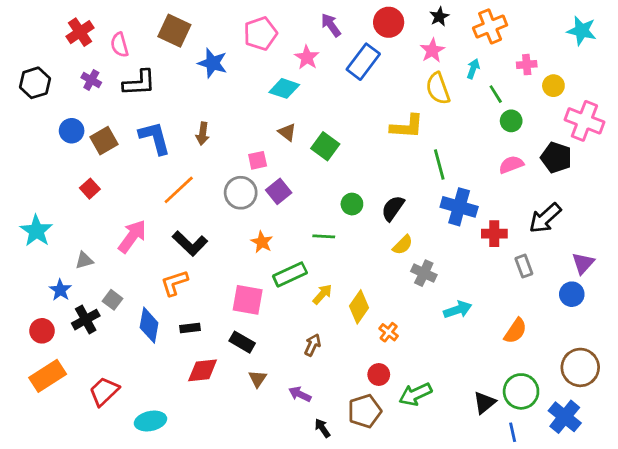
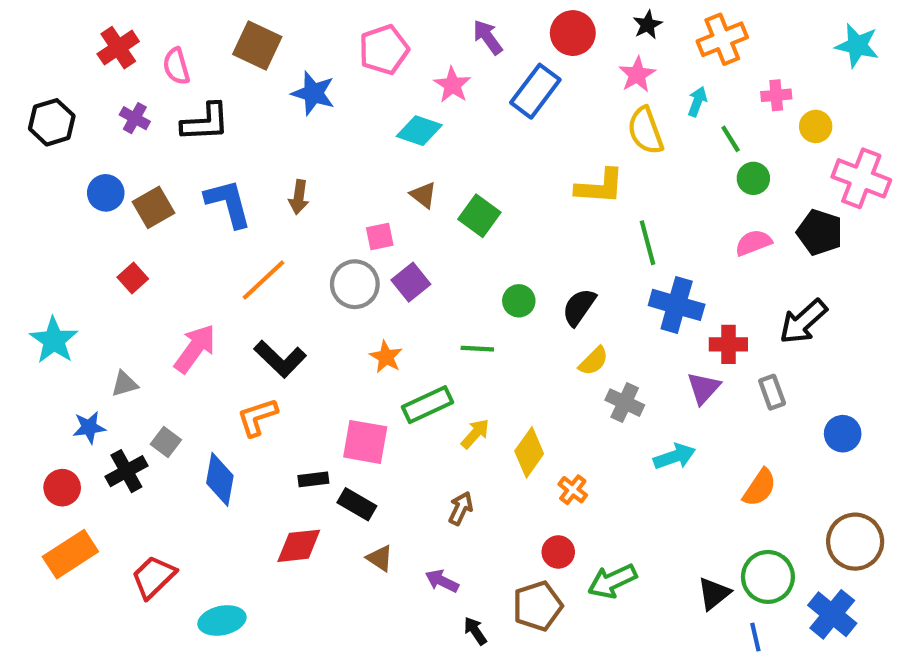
purple triangle: (583, 263) -> (704, 388), moved
blue star: (60, 290) -> (89, 427), turned 30
black rectangle: (190, 328) -> (313, 479), moved
brown triangle: (258, 379) -> (380, 558), turned -30

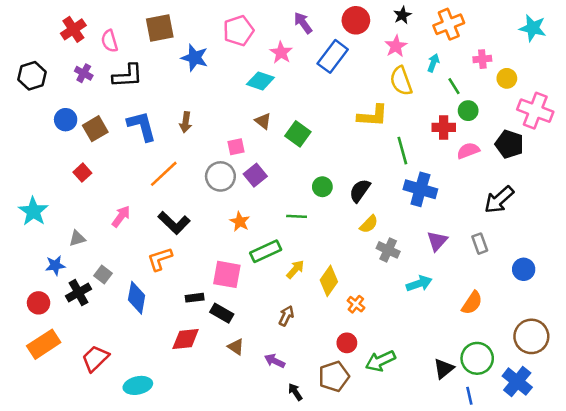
brown square: (257, 45) -> (160, 28), turned -36
red cross: (728, 344) -> (444, 127), moved
pink arrow: (195, 349) -> (121, 216), size x0.7

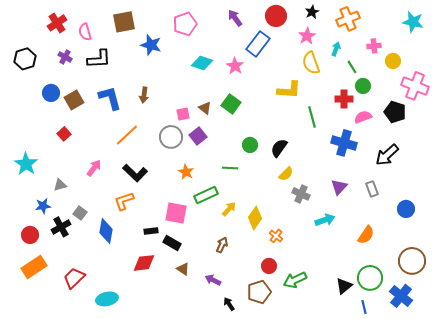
pink star: (281, 53) -> (235, 66), moved
brown triangle: (263, 121) -> (205, 108), moved
blue cross: (420, 189) -> (344, 143), moved

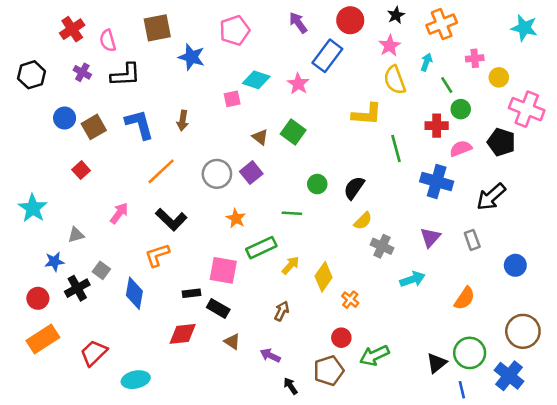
pink square: (183, 114) -> (232, 99), moved

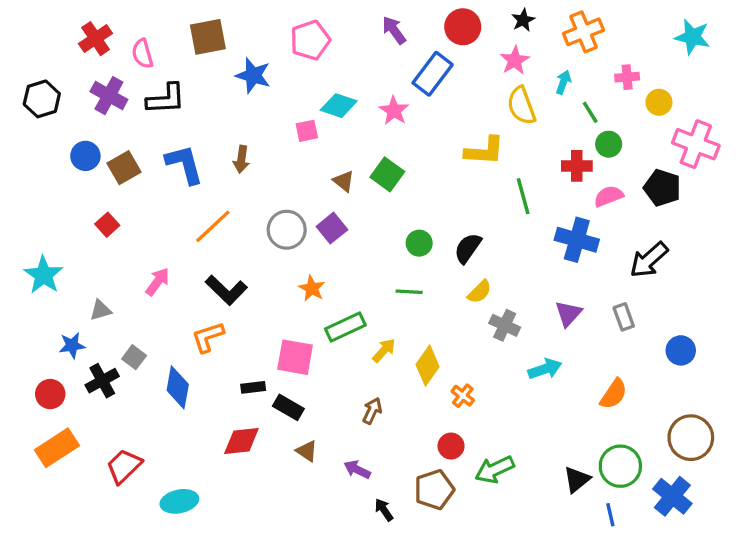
purple cross: (82, 72) -> (109, 96), size x1.5
green line: (292, 213) -> (409, 292), moved

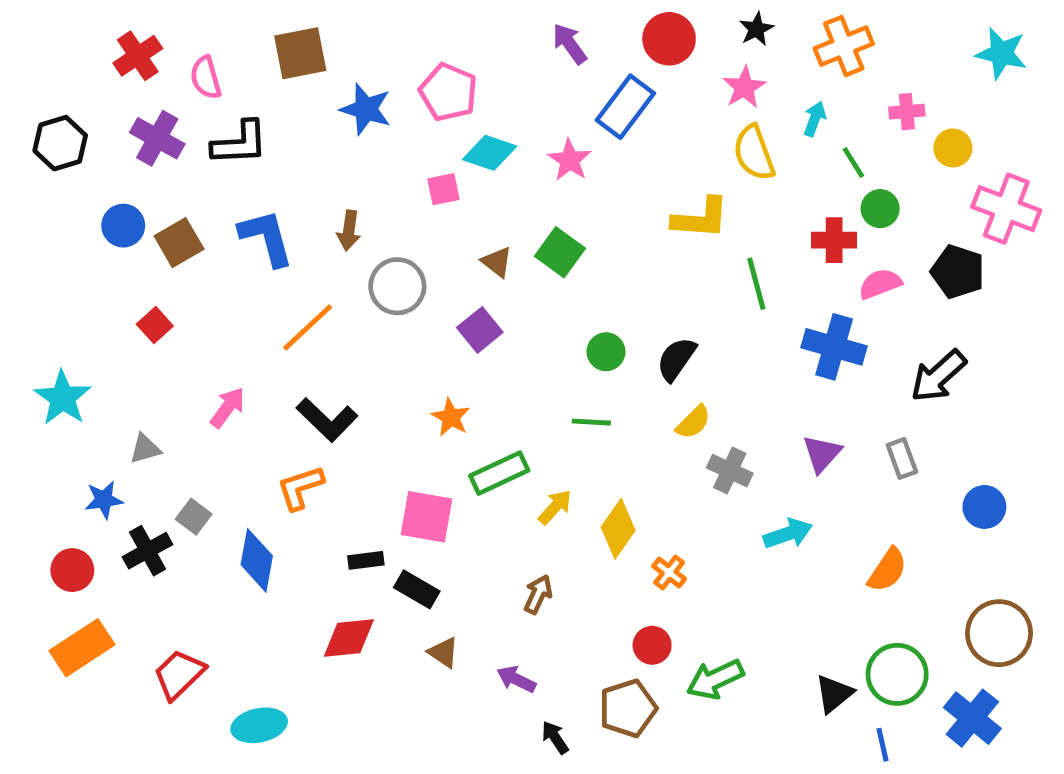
pink pentagon: (310, 40) -> (448, 92), moved, turned -30
gray circle: (287, 230) -> (397, 286), moved

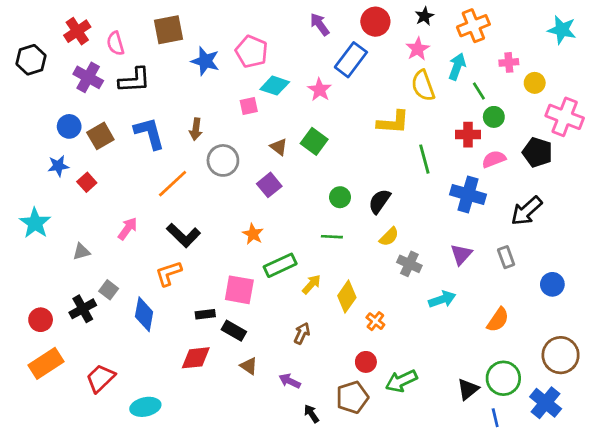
cyan arrow: (815, 119) -> (457, 67), size x1.4
black hexagon: (60, 143) -> (31, 60), moved
blue star: (104, 500) -> (58, 166), moved

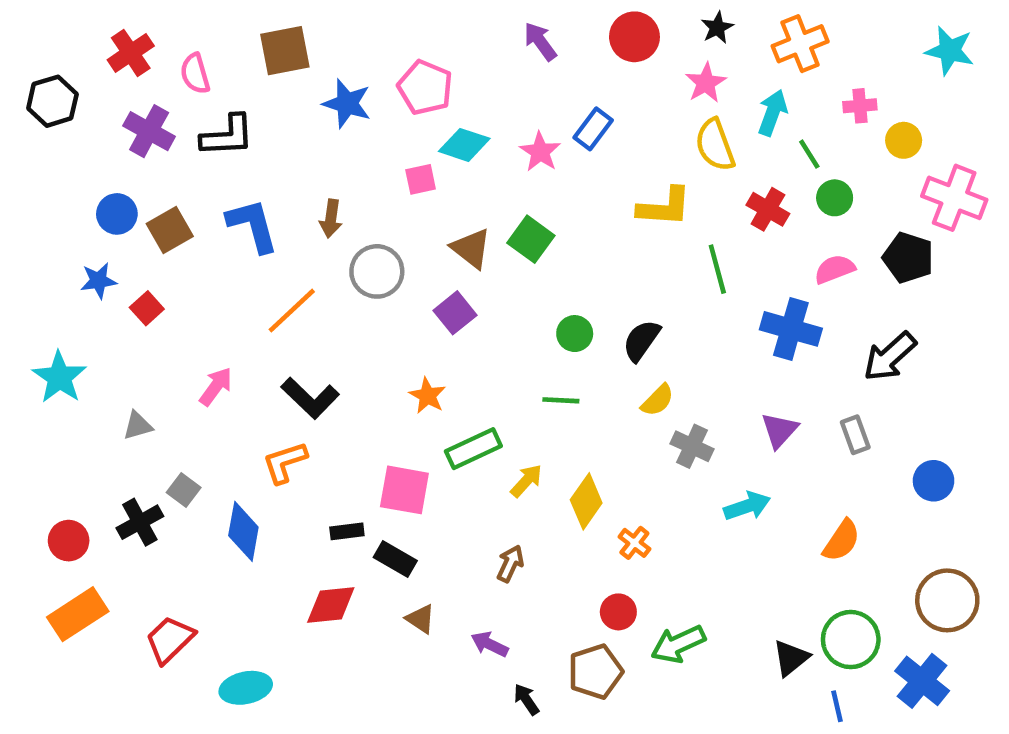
blue rectangle: (351, 60) -> (593, 129), moved, size x0.7
red cross: (468, 135) -> (768, 209), moved, turned 30
brown triangle: (279, 147) -> (471, 248), size x1.4

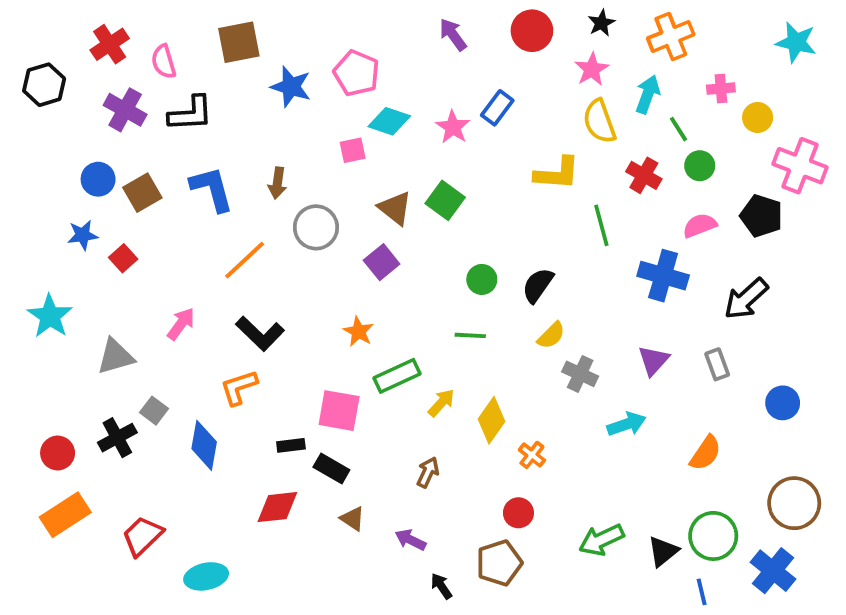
gray triangle: (138, 426) -> (115, 357), size x1.5
green arrow: (678, 644) -> (601, 540), moved

